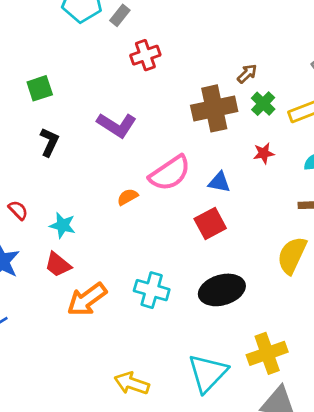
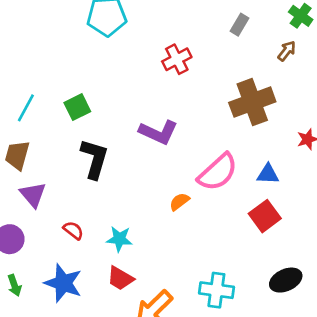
gray rectangle: (120, 15) -> (240, 25), moved
brown arrow: (247, 74) -> (287, 51), moved
green cross: (263, 104) -> (301, 16), moved
black L-shape: (49, 142) -> (94, 159), size x1.4
black ellipse: (222, 290) -> (286, 280), size x0.7

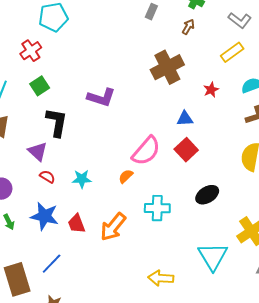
red cross: (177, 59) -> (31, 51), moved
pink semicircle: (218, 172) -> (146, 151), moved
purple triangle: (33, 195) -> (38, 151), moved
orange semicircle: (179, 202) -> (126, 176), moved
red trapezoid: (120, 278) -> (76, 224), moved, turned 45

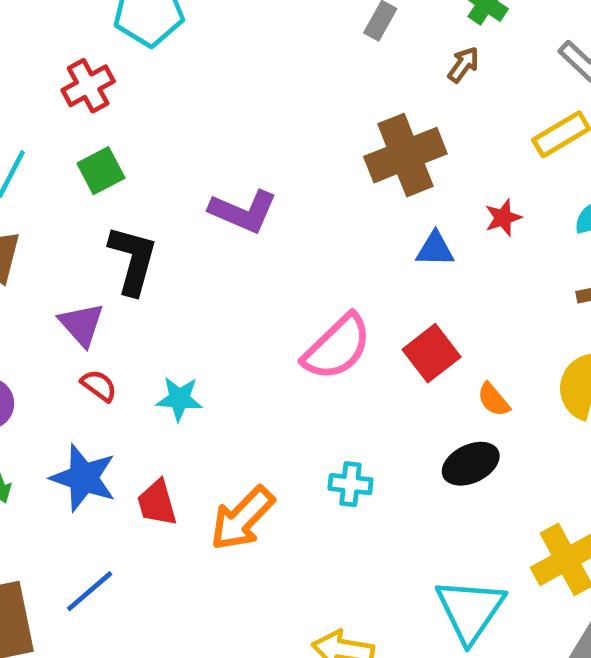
blue triangle: (185, 119) -> (435, 249), moved
orange semicircle: (126, 176) -> (494, 400), moved, turned -91
cyan cross: (157, 208) -> (350, 484), size x0.7

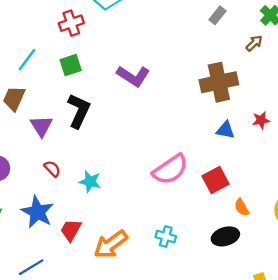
purple L-shape: (243, 211) -> (133, 76), moved
purple triangle: (82, 324) -> (41, 126), moved
red trapezoid: (157, 503) -> (71, 230), turned 35

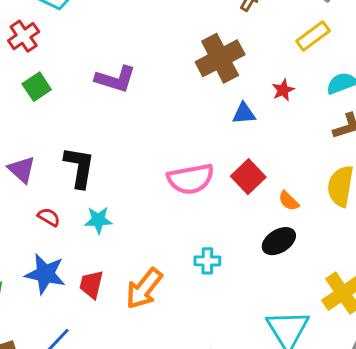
black L-shape: (79, 111) -> (79, 167), moved
pink semicircle: (170, 169) -> (191, 179), turned 39

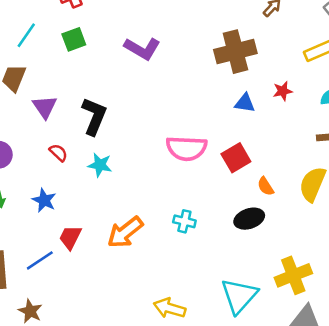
blue star: (45, 274) -> (44, 200), size x0.7
red trapezoid: (91, 284) -> (70, 237), moved

